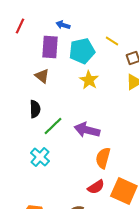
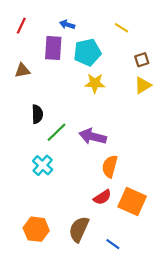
yellow line: (112, 41) -> (121, 28), moved
brown triangle: (42, 76) -> (22, 70), moved, turned -49
yellow star: (89, 80) -> (95, 83), turned -30

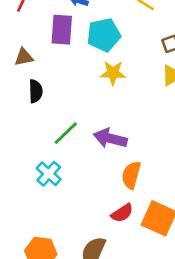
black semicircle: (37, 114) -> (36, 91), moved

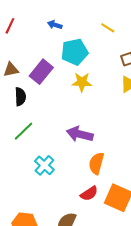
purple rectangle: (62, 30) -> (41, 72), moved, turned 35
green line: (66, 133) -> (23, 131), moved
cyan cross: (49, 174) -> (44, 165), moved

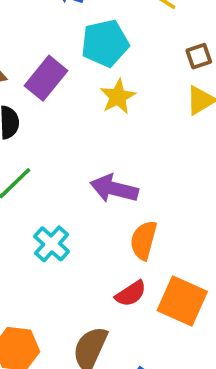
yellow star: (82, 82) -> (118, 97), turned -30

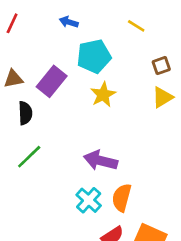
cyan cross: (52, 244) -> (89, 200), moved

